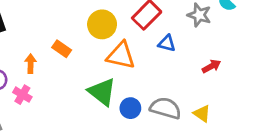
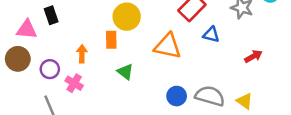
yellow circle: (102, 24) -> (127, 17), moved
orange rectangle: (62, 49) -> (111, 40), turned 54
green triangle: (102, 92) -> (125, 72), moved, size x0.6

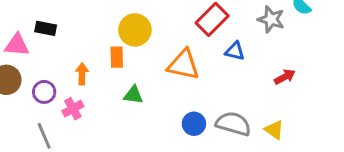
black rectangle: (51, 15) -> (46, 28), turned -60
green triangle: (125, 72) -> (133, 95), turned -30
pink cross: (74, 83) -> (73, 109), turned 30

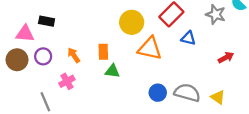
yellow circle: (135, 30) -> (132, 22), moved
orange rectangle: (117, 57) -> (103, 52), moved
orange arrow: (82, 74) -> (74, 55), turned -35
purple circle: (44, 92) -> (43, 56), moved

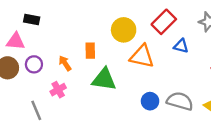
black rectangle: (47, 21) -> (32, 20), moved
orange rectangle: (103, 52) -> (90, 51), moved
green triangle: (112, 71) -> (104, 79), size x1.6

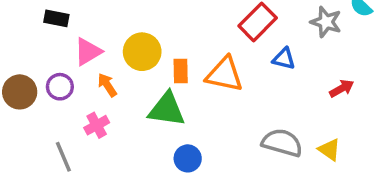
yellow circle: (124, 30) -> (142, 52), moved
pink triangle: (16, 41) -> (88, 52), moved, turned -36
orange rectangle: (90, 51) -> (181, 71), moved
blue circle: (150, 101) -> (188, 158), moved

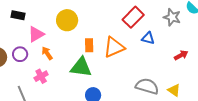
yellow circle: (142, 52) -> (67, 20), moved
orange triangle: (224, 74) -> (114, 47), turned -35

